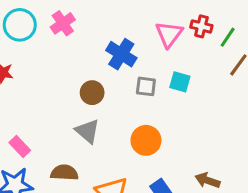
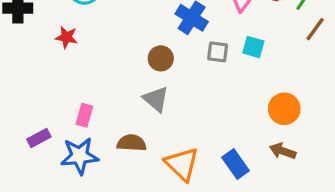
orange circle: (146, 140) -> (284, 109), moved
pink rectangle: (20, 147) -> (84, 115), turned 60

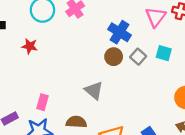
gray square: (218, 52) -> (138, 57), turned 35
brown circle: (161, 58) -> (114, 57), moved

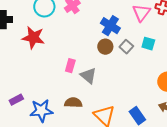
red star: (30, 46) -> (33, 38), size x1.6
pink rectangle: (42, 102) -> (70, 66), moved

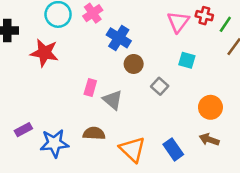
blue cross: (110, 26) -> (119, 38), moved
gray square: (126, 47) -> (160, 86), moved

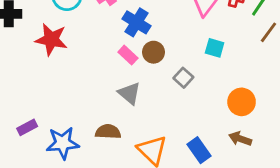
pink rectangle: (90, 87) -> (128, 55), moved, turned -63

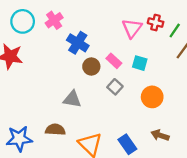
pink rectangle: (128, 55) -> (114, 61), moved
gray triangle: (129, 93) -> (72, 99), turned -30
orange circle: (242, 102) -> (152, 97), moved

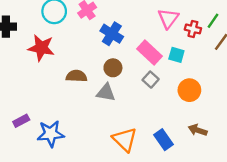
red cross: (156, 23) -> (193, 29), moved
pink rectangle: (114, 61) -> (149, 53), size x1.5
brown circle: (91, 67) -> (113, 68), moved
brown semicircle: (55, 130) -> (76, 76), moved

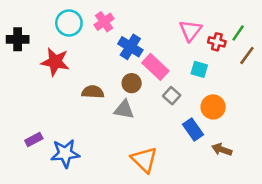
pink rectangle: (149, 53) -> (155, 67), moved
blue rectangle: (164, 140) -> (193, 130), moved

